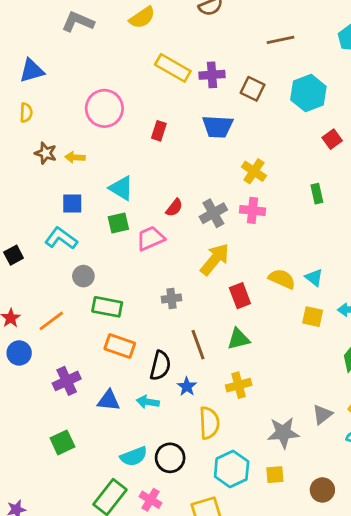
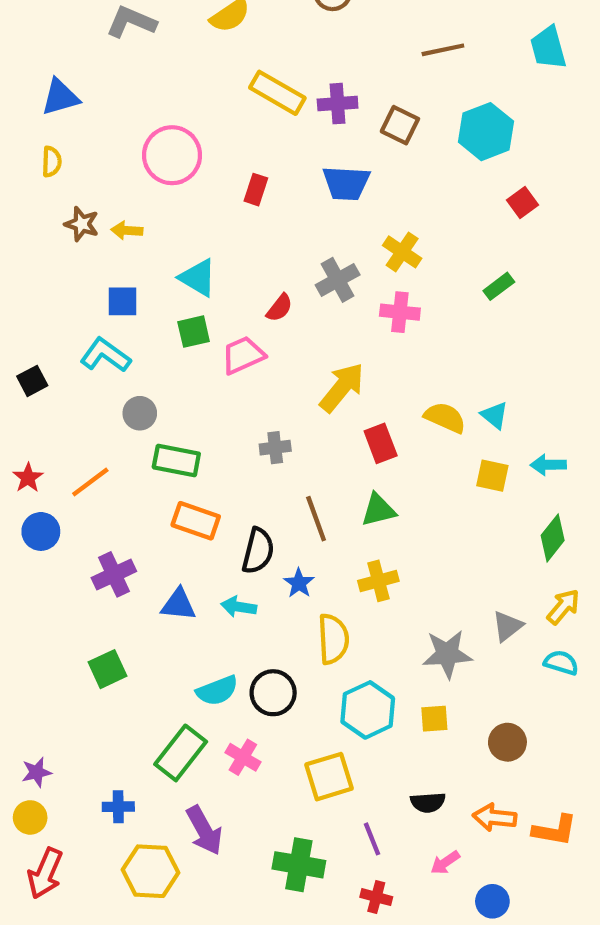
green rectangle: (317, 194) -> (499, 286), turned 66
gray cross: (213, 213) -> (338, 280), moved

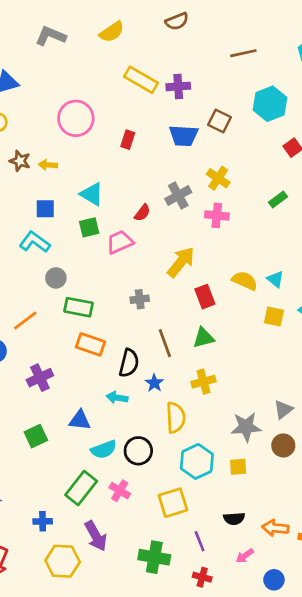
brown square: (400, 125) -> (219, 121), moved
blue triangle: (178, 605) -> (80, 420), moved
brown circle: (507, 742) -> (283, 445), moved

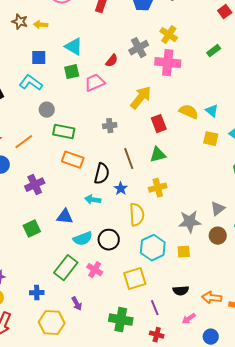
pink cross: (217, 215) -> (168, 63), size x1.4
purple arrow: (96, 536) -> (77, 304), size x0.6

